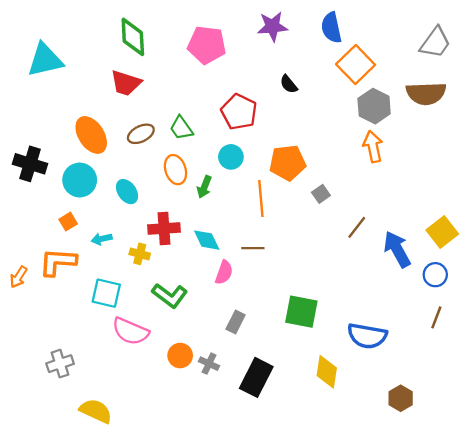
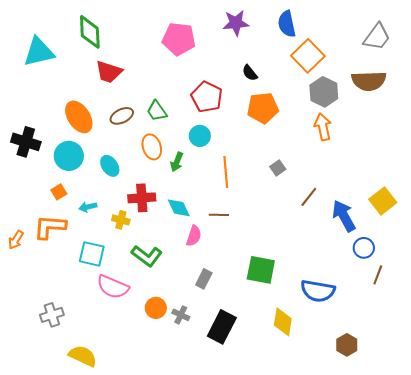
green diamond: (133, 37) -> (90, 32), moved
orange pentagon: (287, 163) -> (263, 108), moved
blue circle: (435, 275) -> (364, 248), moved

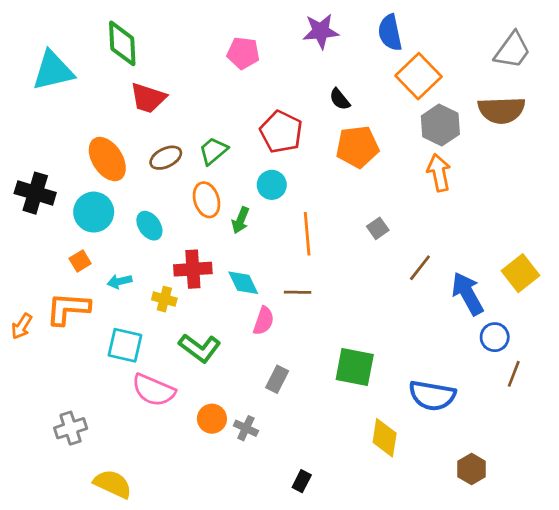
pink pentagon: (179, 39) -> (243, 53), size x0.7
green trapezoid: (157, 111) -> (213, 151), turned 85
black rectangle: (222, 327) -> (302, 481), moved, size x0.5

